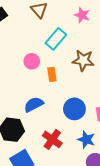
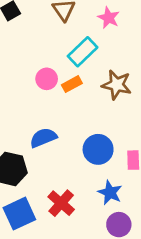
pink star: (82, 15) -> (109, 18), moved
orange rectangle: (52, 74) -> (72, 84), moved, turned 64
red cross: (52, 139) -> (61, 203), moved

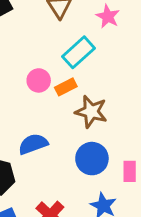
brown star: (117, 85) -> (91, 112), moved

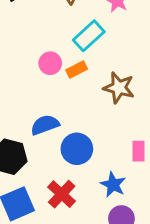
brown star: (91, 112) -> (119, 88), moved
blue circle: (92, 159) -> (77, 149), moved

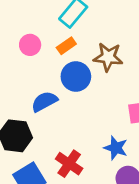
pink circle: (50, 63) -> (30, 45), moved
blue circle: (77, 149) -> (76, 77), moved

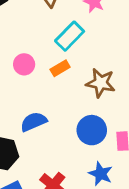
blue circle: (76, 77) -> (92, 130), moved

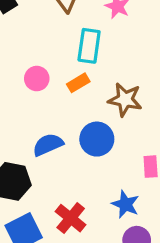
cyan rectangle: (70, 36) -> (89, 46), turned -36
blue circle: (92, 130) -> (97, 139), moved

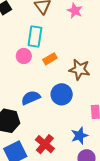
cyan rectangle: (89, 46) -> (35, 36), moved
blue star: (125, 204) -> (79, 136), turned 30

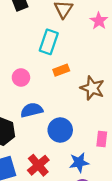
pink circle: (24, 56) -> (21, 78), moved
blue circle: (62, 94) -> (60, 130), moved

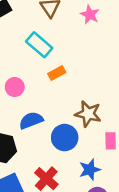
cyan rectangle: (49, 42) -> (39, 45), turned -60
brown star: (92, 88) -> (88, 114), moved

